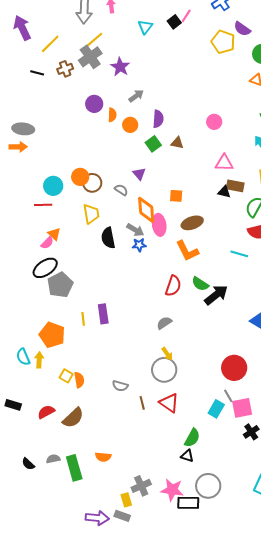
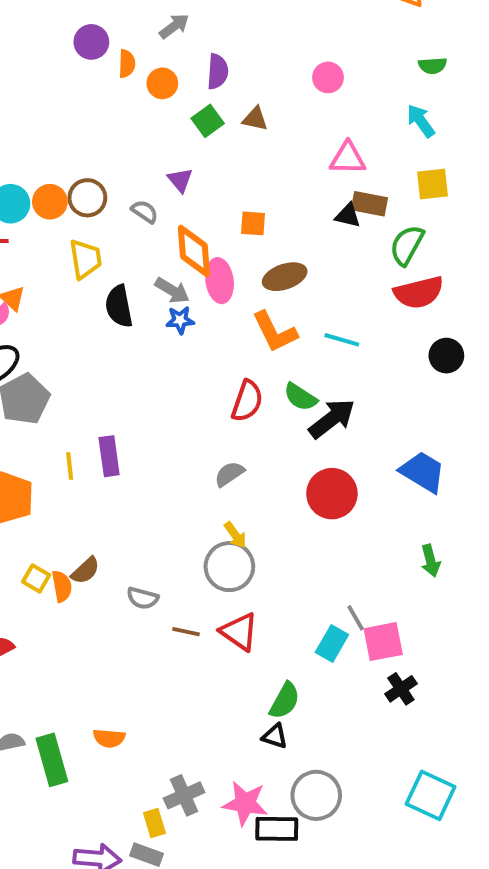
orange circle: (80, 177) -> (50, 202), moved
cyan line: (239, 254) -> (342, 340), moved
red circle: (234, 368) -> (332, 494), moved
brown line: (142, 403) -> (186, 632), turned -64
brown semicircle: (73, 418) -> (85, 571), moved, size x0.7

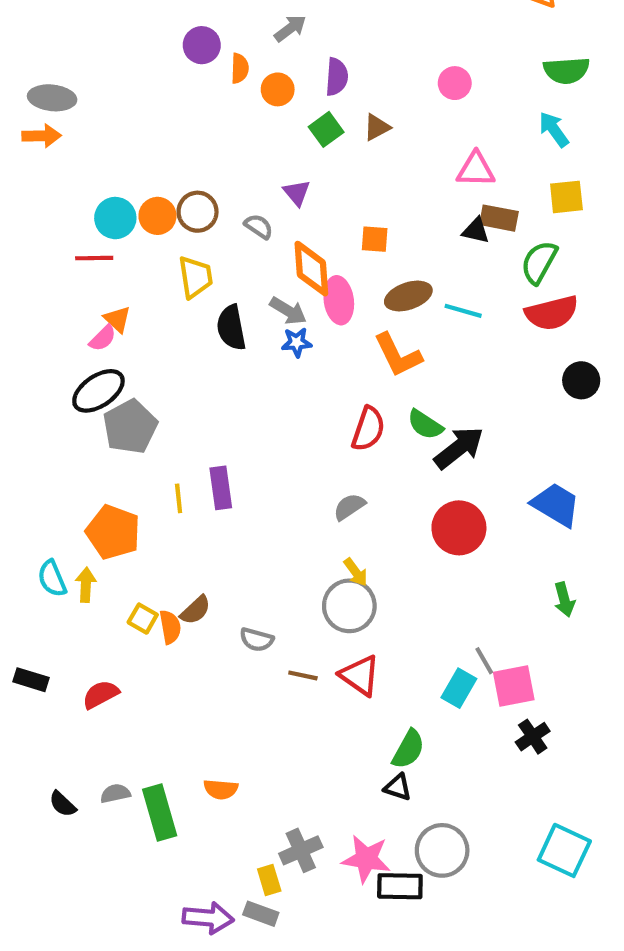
green semicircle: (433, 66) -> (566, 70), size x1.5
brown triangle: (255, 119) -> (377, 127), turned -40
cyan line: (342, 340) -> (463, 311), moved

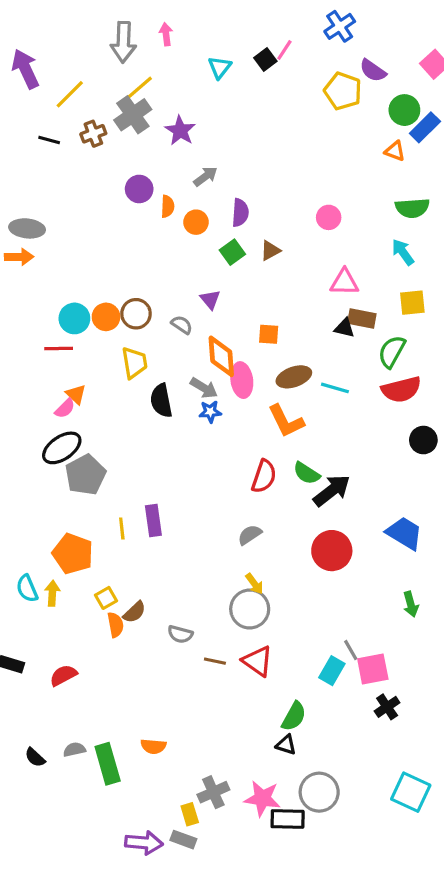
yellow square: (143, 619) -> (106, 598), moved, turned 30

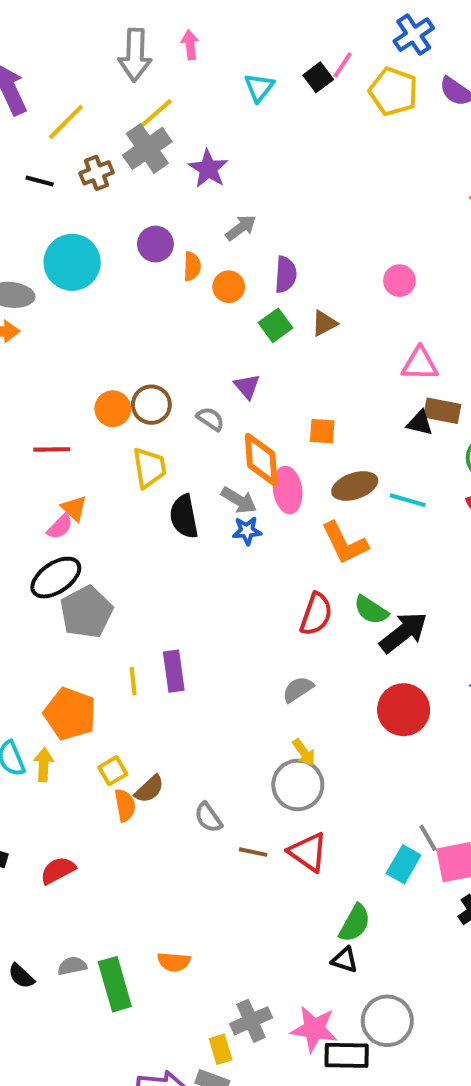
yellow pentagon: (343, 91) -> (393, 92), moved
cyan circle: (74, 318) -> (72, 262), moved, size x1.4
gray semicircle: (180, 634) -> (208, 817), turned 40

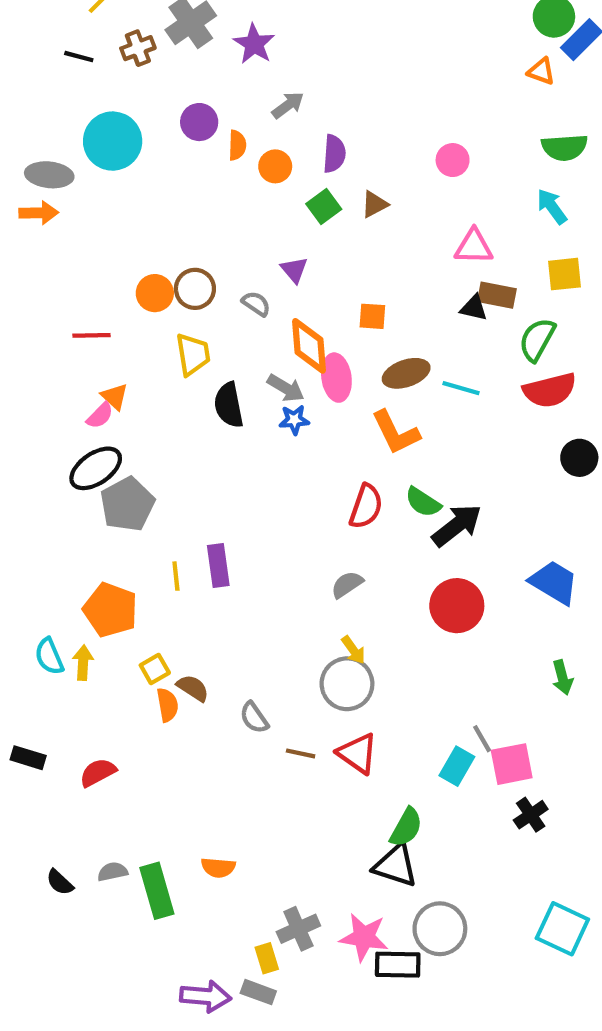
brown semicircle: (149, 789) -> (193, 688), turned -104
black triangle: (345, 960) -> (396, 865), size x1.6

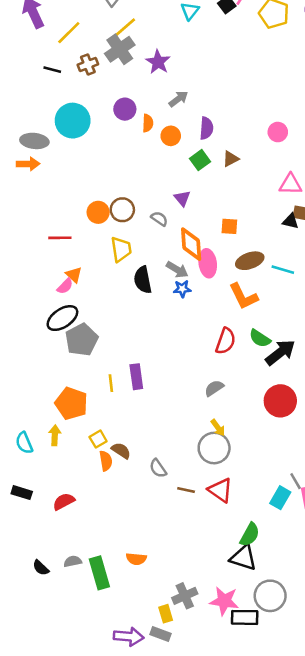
cyan semicircle: (49, 656) -> (24, 443), moved

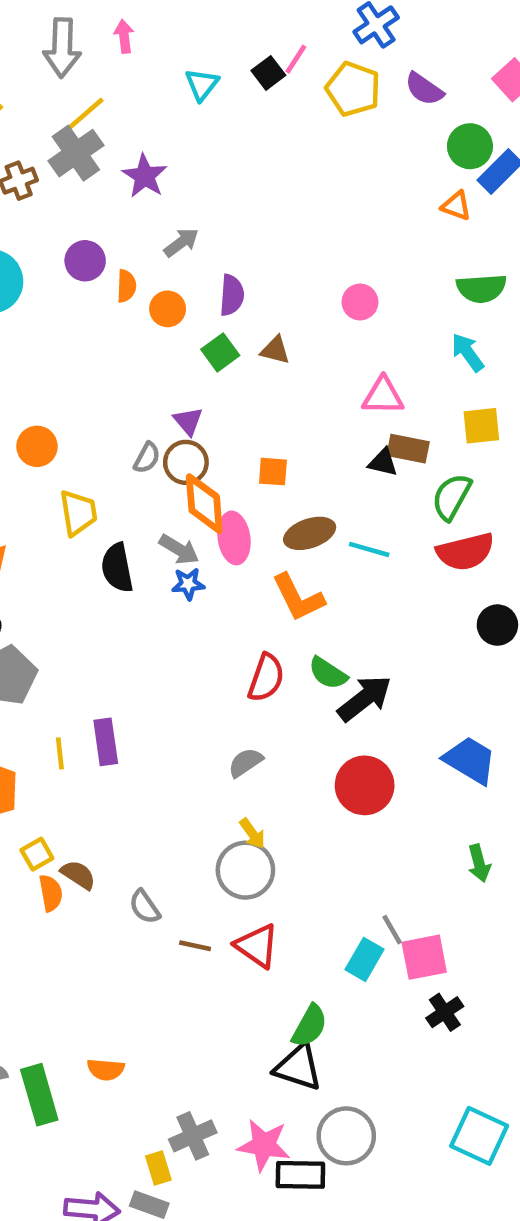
brown triangle: (231, 159) -> (275, 350), turned 42
brown circle: (122, 210) -> (186, 462), moved
gray semicircle: (159, 219) -> (147, 458), turned 84

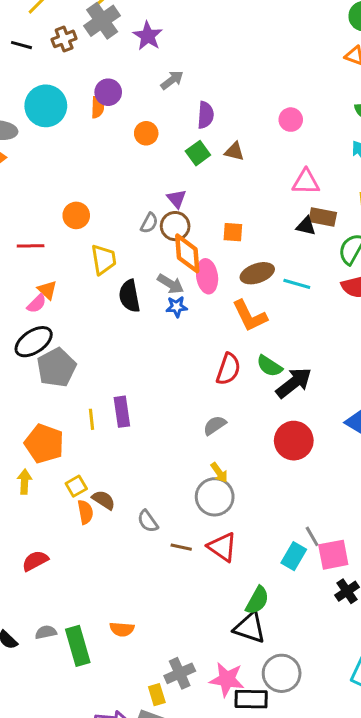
orange semicircle: (126, 286) -> (98, 107), moved
orange circle: (168, 309) -> (146, 133), moved

